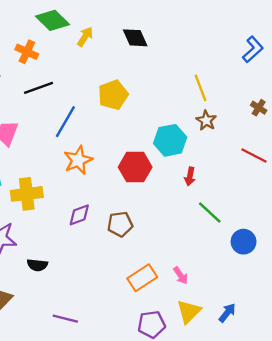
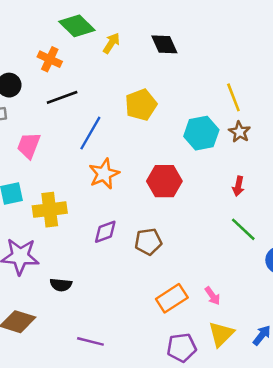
cyan hexagon: (170, 140) -> (201, 133), moved
red arrow: (190, 176) -> (238, 186), moved

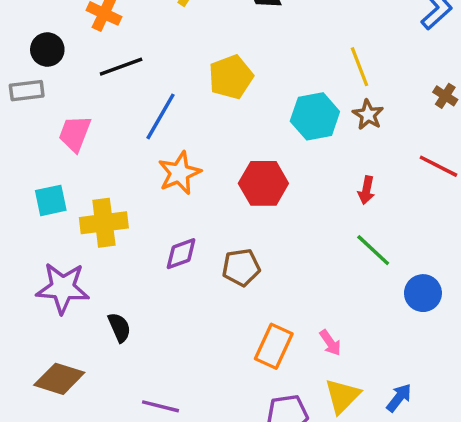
black semicircle: (61, 285) -> (119, 327), turned -120
orange rectangle: (172, 298) -> (274, 346), turned -32

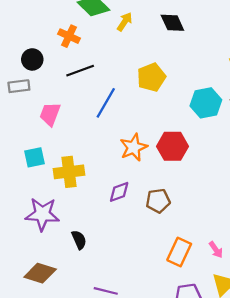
orange star: (179, 173) -> (134, 147), moved

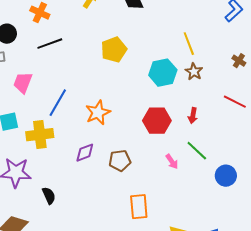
blue line: (106, 103) -> (58, 103), moved
red hexagon: (172, 146) -> (157, 121), moved
pink arrow: (216, 250) -> (172, 162), moved
orange rectangle: (179, 252) -> (139, 207), turned -30

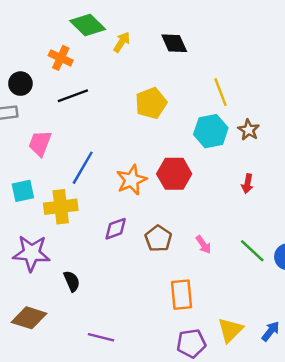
yellow line: (189, 44) -> (221, 92), moved
red hexagon: (157, 121) -> (174, 174), moved
green line: (197, 151) -> (252, 251), moved
brown pentagon: (120, 161) -> (158, 238), turned -30
pink arrow: (172, 162) -> (203, 245), moved

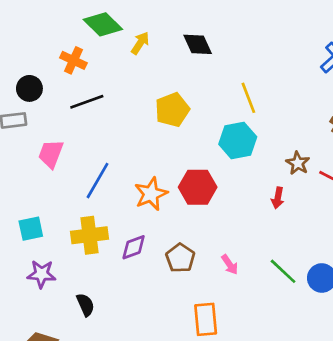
brown star: (249, 130) -> (298, 163), moved
cyan square: (23, 191) -> (31, 229), moved
yellow cross: (61, 207) -> (90, 235), moved
purple star: (31, 253) -> (41, 274), size x0.7

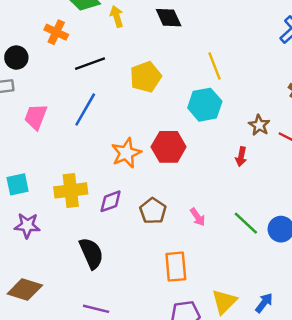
yellow arrow: (140, 43) -> (117, 16), turned -50
black line: (87, 102) -> (90, 64), moved
blue line: (98, 181) -> (85, 109), moved
black semicircle: (85, 305) -> (91, 253), moved, size x1.5

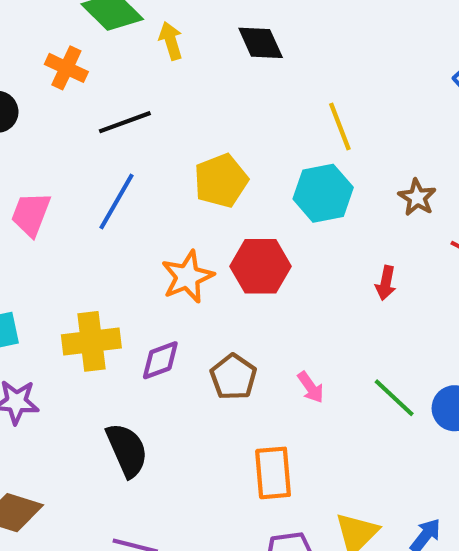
yellow pentagon: (146, 77) -> (221, 181), moved
brown star: (259, 125) -> (417, 197), moved

